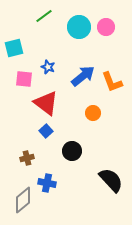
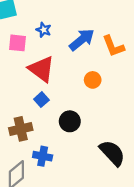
brown cross: (27, 158) -> (21, 129), size x1.5

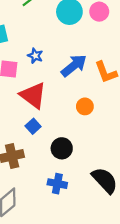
blue cross: (43, 156) -> (57, 184), moved

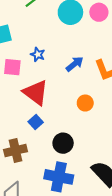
blue arrow: (74, 66) -> (75, 64), size x0.7
blue cross: (57, 184) -> (59, 177), size x1.5

